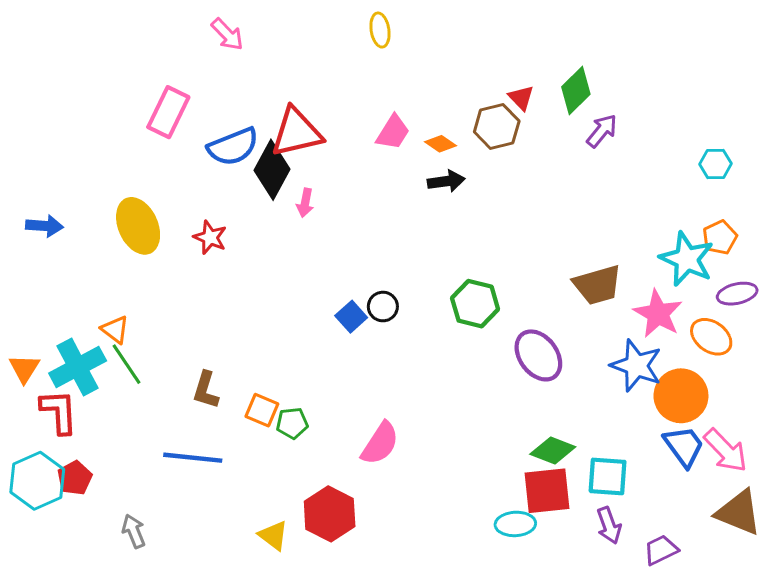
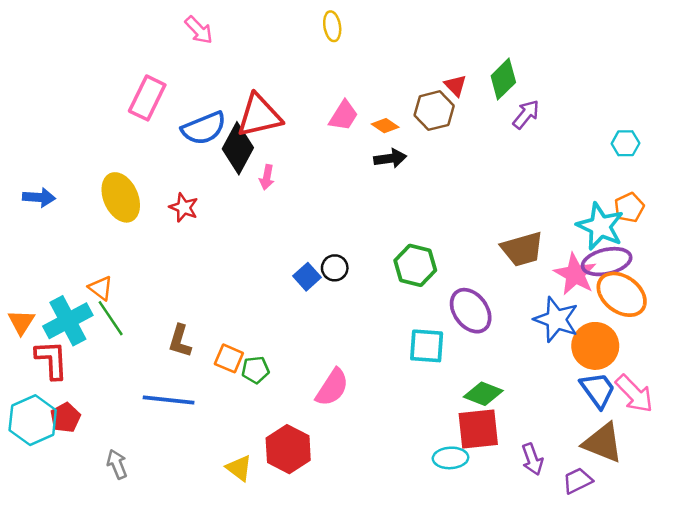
purple ellipse: (737, 294) -> (607, 262), moved, size x1.4
orange ellipse: (711, 337) -> (622, 294), size x1.4
cyan square: (608, 476) -> (427, 346), moved
brown triangle: (739, 512) -> (603, 443), moved

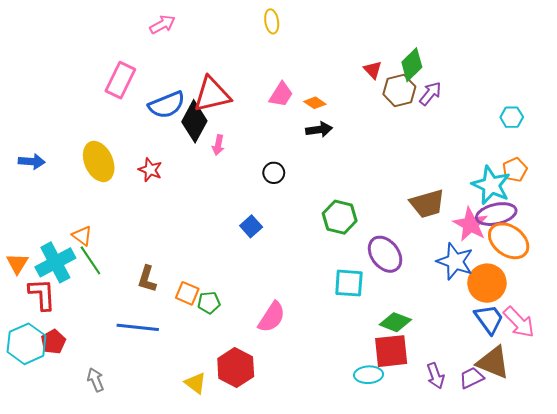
pink arrow: (199, 30) -> (163, 24), turned -75
brown hexagon: (434, 111) -> (399, 90), moved
black circle: (335, 268) -> (274, 173), moved
purple trapezoid: (578, 481) -> (472, 378), moved

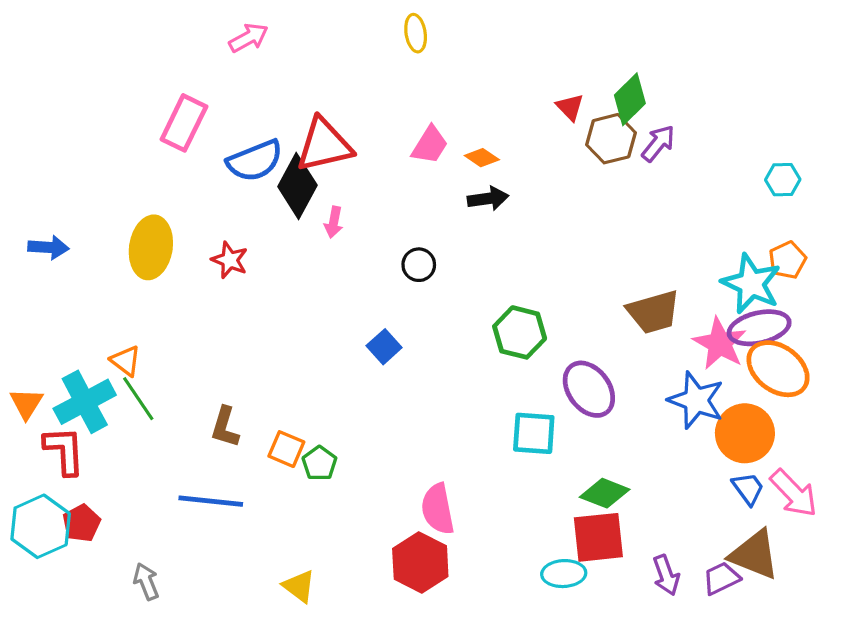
yellow ellipse: (99, 161) -> (151, 247), turned 33
green pentagon: (209, 303) -> (319, 463), turned -30
pink semicircle: (272, 317) -> (438, 509), moved, turned 136
blue trapezoid: (489, 319) -> (748, 488), size x0.7
red hexagon: (236, 368) -> (420, 563), moved

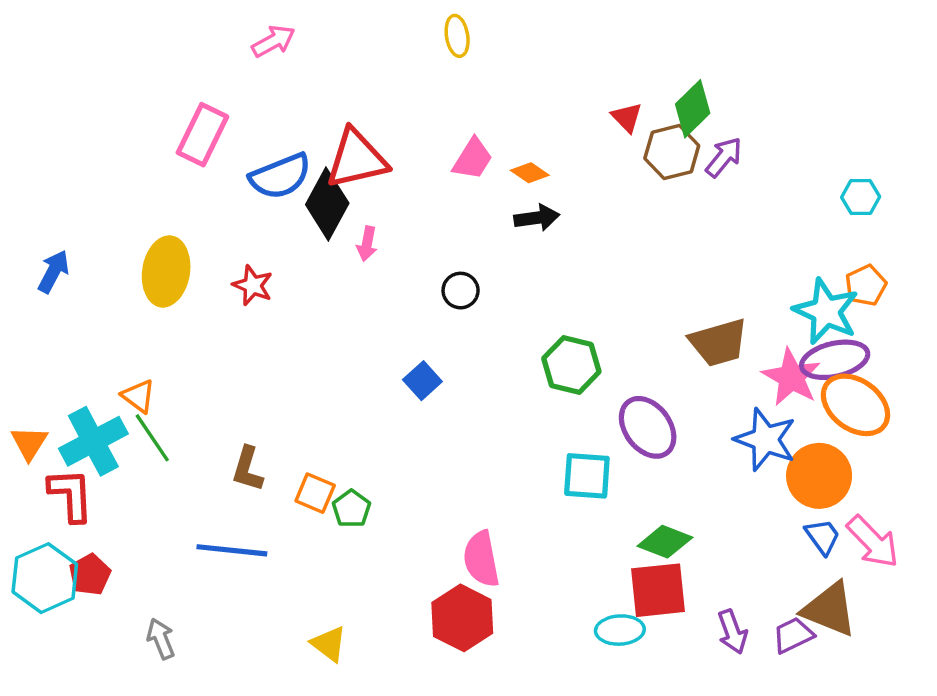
blue arrow: (48, 247) -> (53, 271), turned -66

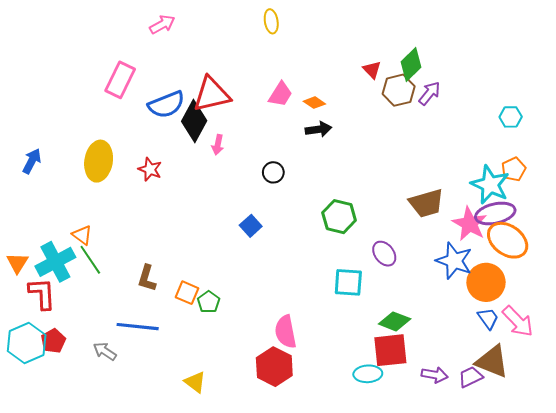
purple ellipse: (648, 427) -> (384, 254), size x0.7
purple arrow: (732, 632) -> (435, 375), turned -60
gray arrow: (161, 639) -> (105, 351), moved, turned -35

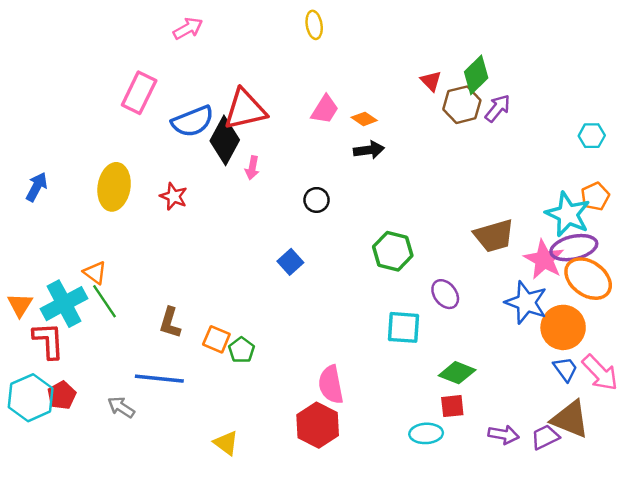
red square: (390, 350) -> (452, 406), size x0.6

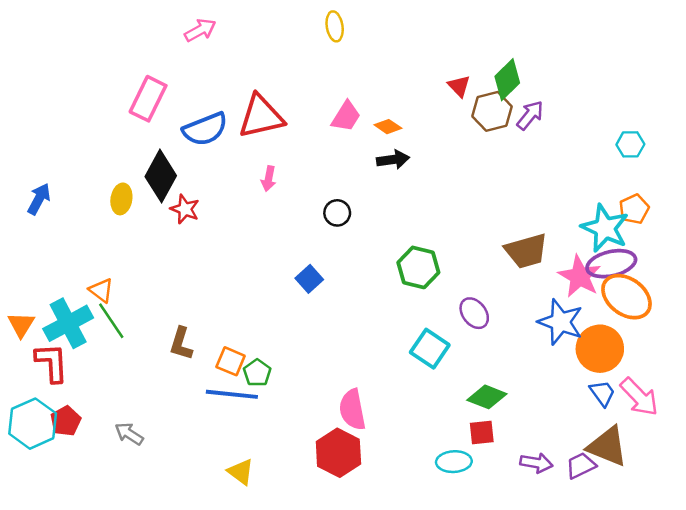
black diamond: (225, 140) -> (161, 176), moved
yellow ellipse: (114, 187) -> (121, 199), size x0.6
cyan square: (403, 327) -> (430, 349), turned 30
blue line: (159, 379) -> (232, 394), moved

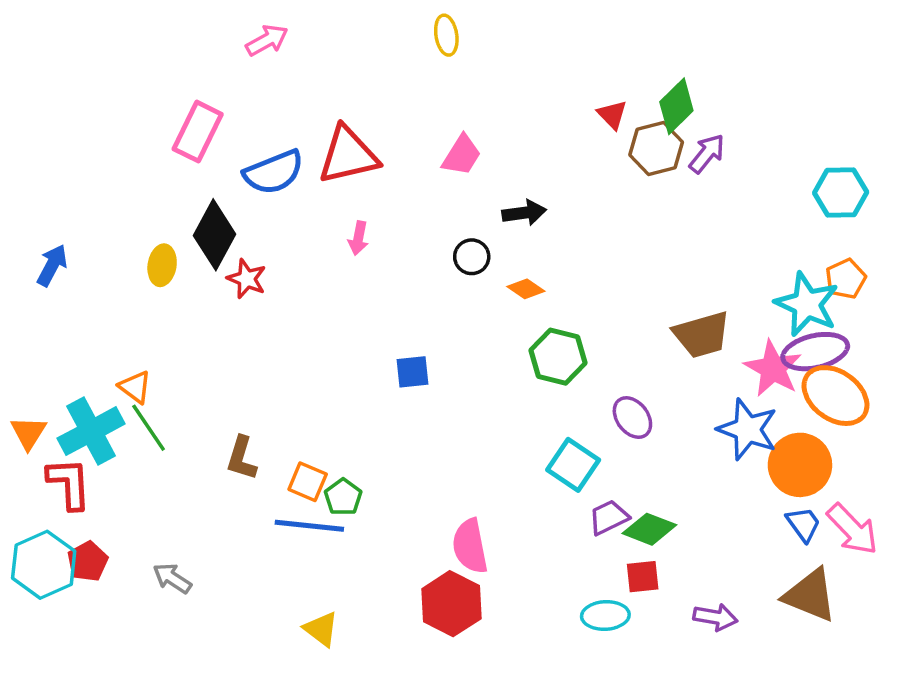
orange diamond: (388, 127) -> (526, 289), moved
cyan hexagon: (630, 144) -> (841, 192), size x1.4
black circle: (337, 213) -> (472, 257), moved
blue square: (309, 279) -> (412, 372), turned 36
purple trapezoid: (581, 465) -> (609, 517), moved

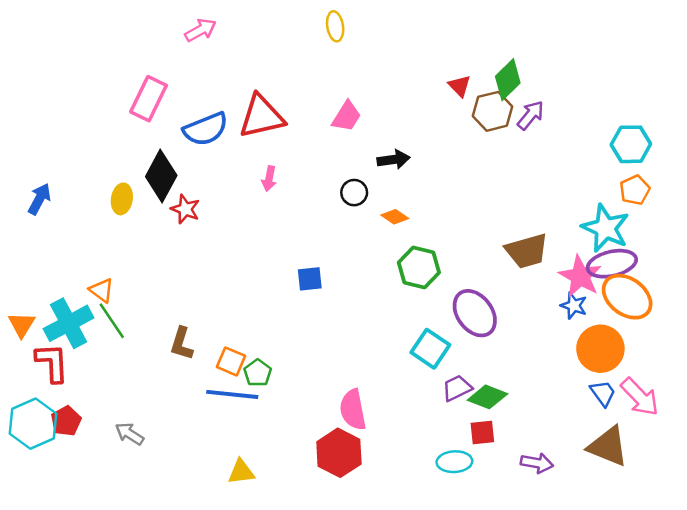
orange pentagon: (846, 279) -> (635, 190), moved
purple ellipse: (632, 418) -> (475, 313), size x1.5
blue star: (748, 429) -> (574, 306), moved, size x0.6
yellow triangle: (321, 629) -> (241, 472), turned -44

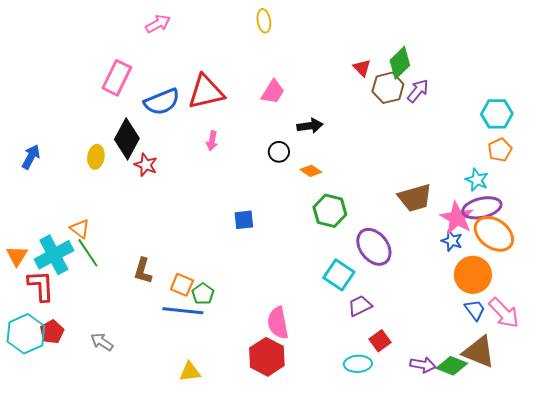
cyan star: (606, 228) -> (477, 180), size x0.6
green diamond: (487, 397) -> (452, 366), moved
red square: (482, 432) -> (380, 341), turned -30

